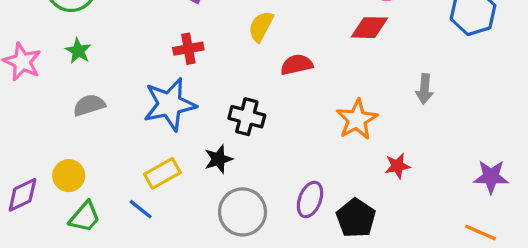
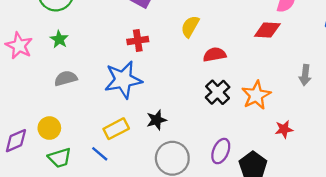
black cross: (247, 117) -> (218, 92), moved, turned 30
green trapezoid: (85, 217) -> (60, 158), turned 30

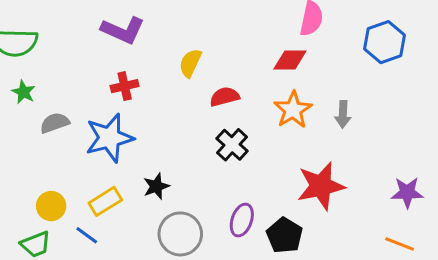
gray semicircle: (66, 78) -> (55, 123), moved
orange star: (256, 95) -> (293, 110), moved
yellow circle: (49, 128) -> (51, 206), moved
red star: (284, 129) -> (321, 186), size x2.0

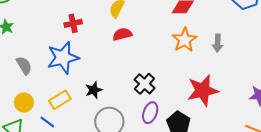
red semicircle: (225, 97) -> (122, 34), moved
gray semicircle: (55, 123) -> (24, 66), moved, turned 78
black cross: (232, 145) -> (144, 84), moved

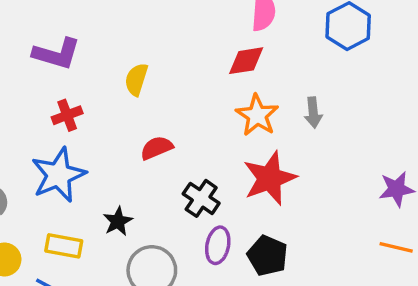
red semicircle: (122, 34) -> (157, 148), moved
red star: (203, 90) -> (270, 178), moved
yellow rectangle: (60, 100) -> (64, 246), turned 50

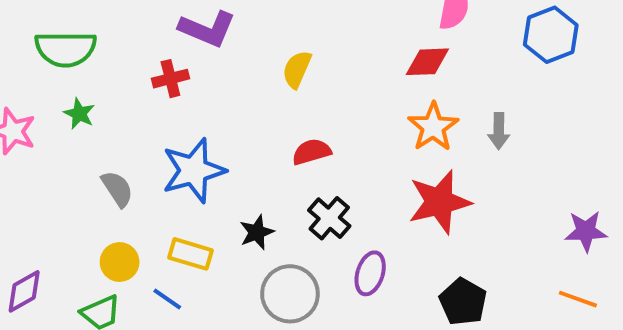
red cross: (67, 115) -> (170, 79), moved
black cross: (201, 198) -> (329, 218), moved
black pentagon: (267, 256) -> (463, 302), moved

